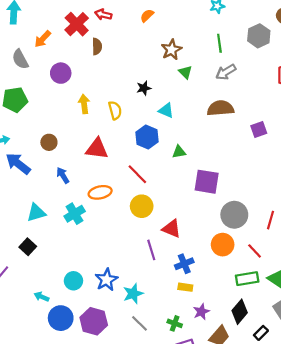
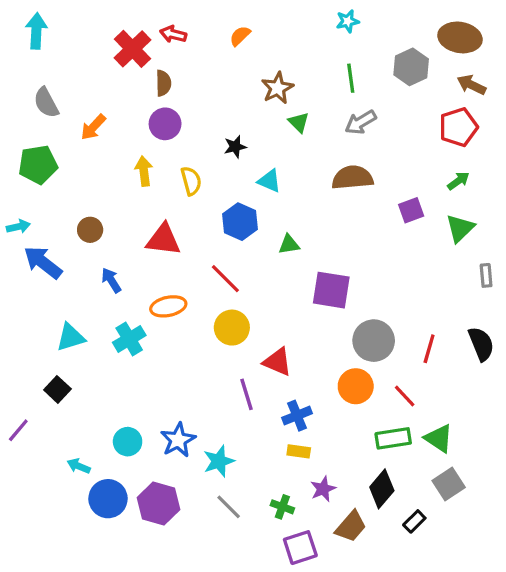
orange arrow: (43, 39) -> (93, 127), moved
purple circle: (61, 73) -> (165, 124), moved

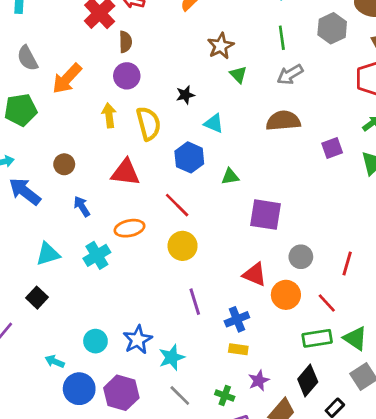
orange arrow: (93, 127) -> (67, 79), size x1.4
yellow semicircle: (191, 181) -> (149, 123), size x1.4
gray circle: (374, 341) -> (301, 257), size x0.7
red triangle: (277, 362) -> (255, 274), moved

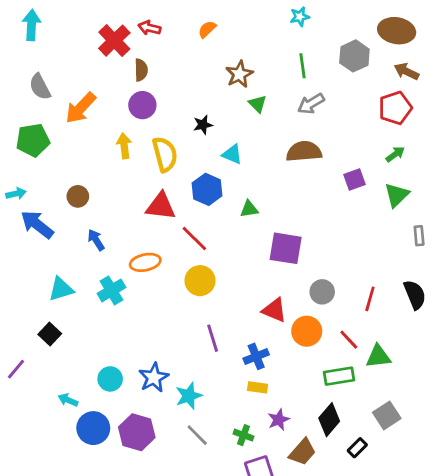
red triangle: (125, 172) -> (161, 206), moved
green triangle: (355, 338) -> (378, 356), moved, turned -40

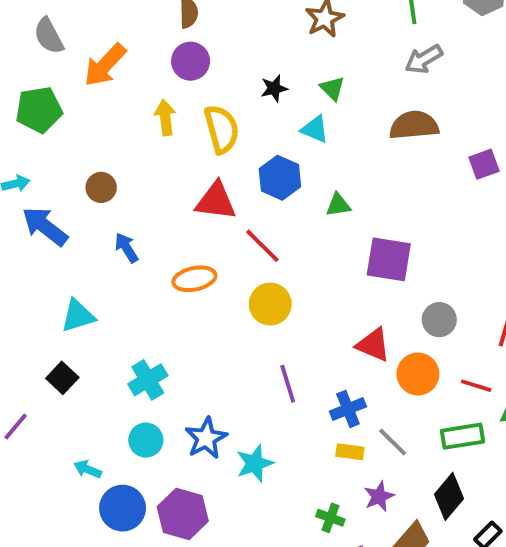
green triangle: (258, 104) -> (332, 88), moved
cyan cross: (112, 290) -> (148, 380), moved
red line: (349, 340) -> (476, 386), turned -30
gray line: (197, 435) -> (393, 442), moved

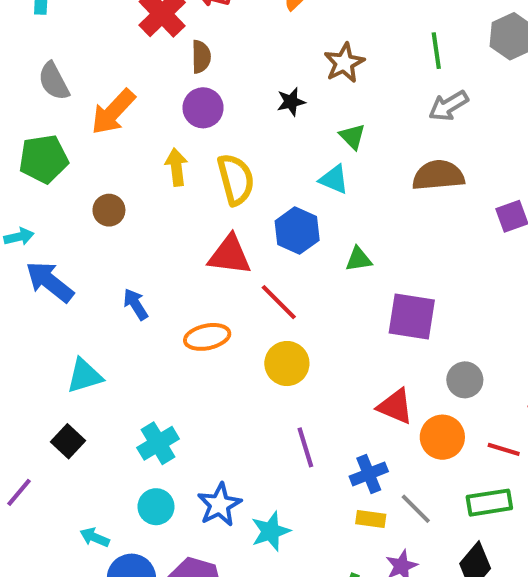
black star: (274, 88) -> (291, 102), moved
brown circle: (101, 187) -> (109, 210), moved

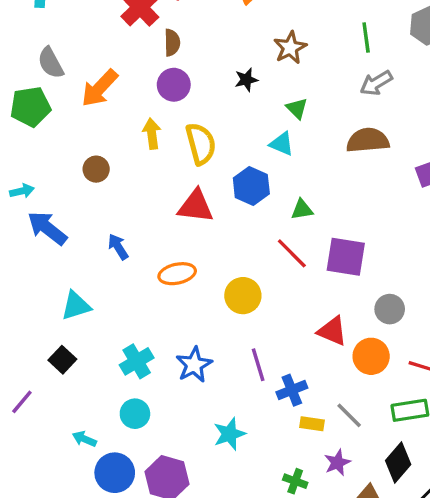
green pentagon: (44, 159) -> (30, 107), moved
red line: (279, 302) -> (292, 253), moved
blue cross: (369, 474) -> (292, 390), moved
blue star: (219, 505) -> (194, 365), moved

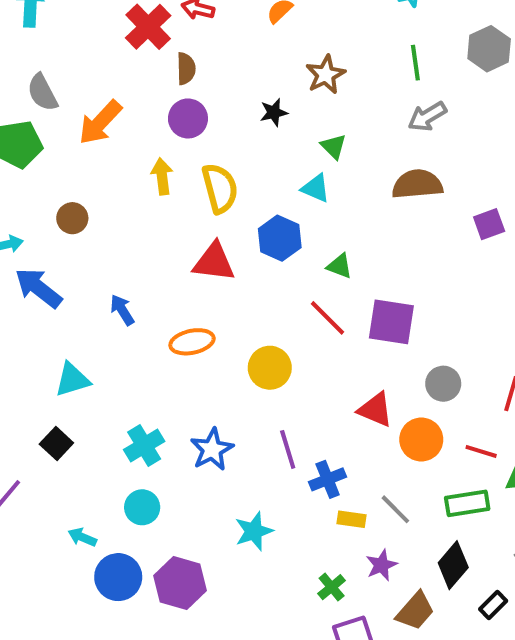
brown circle: (96, 169) -> (72, 218), moved
green triangle: (302, 210) -> (340, 266), turned 30
green cross: (295, 481) -> (332, 587), turned 30

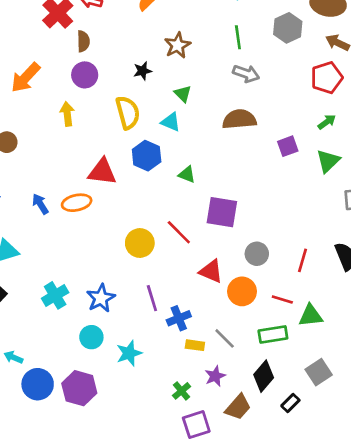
gray arrow: (427, 116) -> (246, 74), turned -130
yellow semicircle: (220, 188) -> (128, 113), moved
red line: (328, 318) -> (179, 232), moved
orange ellipse: (192, 342) -> (77, 203), moved
cyan circle: (142, 507) -> (91, 337), moved

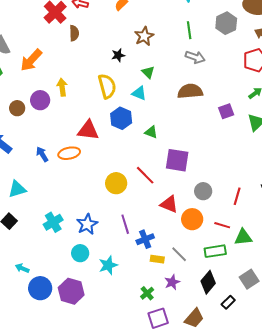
purple circle: (85, 75) -> (40, 100), moved
brown trapezoid: (238, 407) -> (194, 318), moved

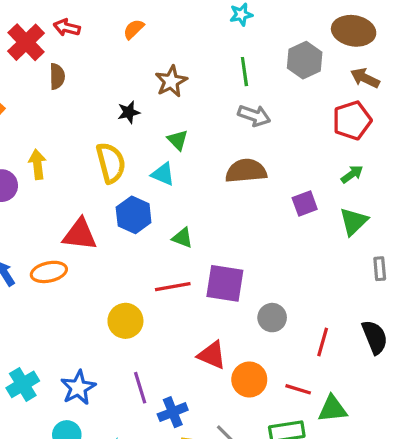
red line: (145, 175) -> (173, 287), moved, turned -55
gray circle: (203, 191) -> (272, 318), moved

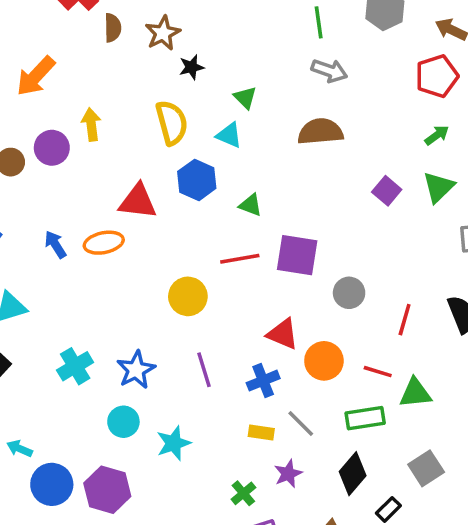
brown star: (171, 81) -> (163, 33), moved
purple square: (305, 204) -> (387, 191), moved, turned -30
blue cross: (173, 412) -> (263, 381), moved

